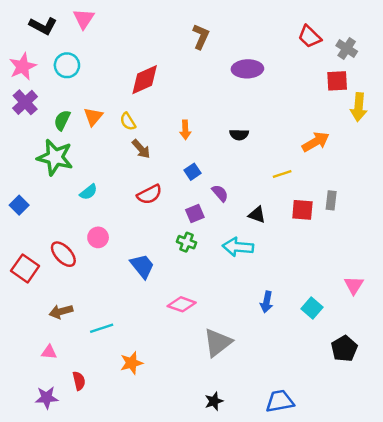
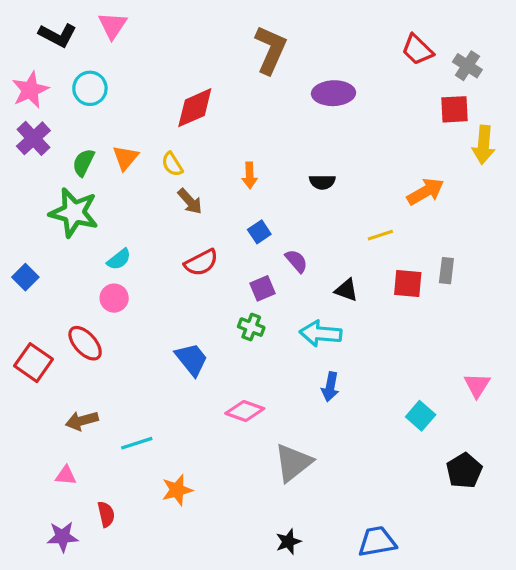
brown L-shape: (201, 37) -> (271, 50), size x1.4
pink circle: (98, 237) -> (114, 298), moved
blue arrow: (267, 302) -> (330, 387), moved

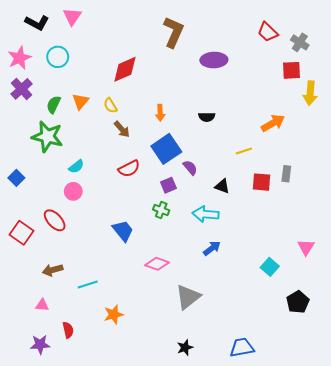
blue square: (259, 232) -> (166, 149), size x2.0
blue arrow: (330, 387) -> (212, 248), turned -138

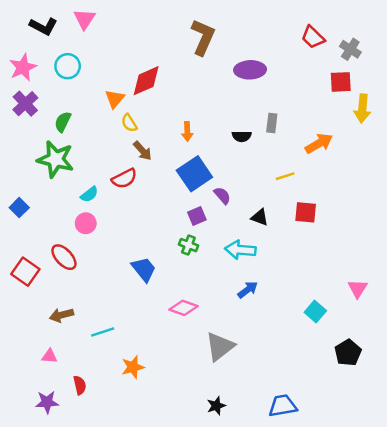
orange triangle: (80, 101) -> (115, 99), moved
red semicircle: (129, 169) -> (124, 179), moved
gray rectangle: (286, 174) -> (272, 123), moved

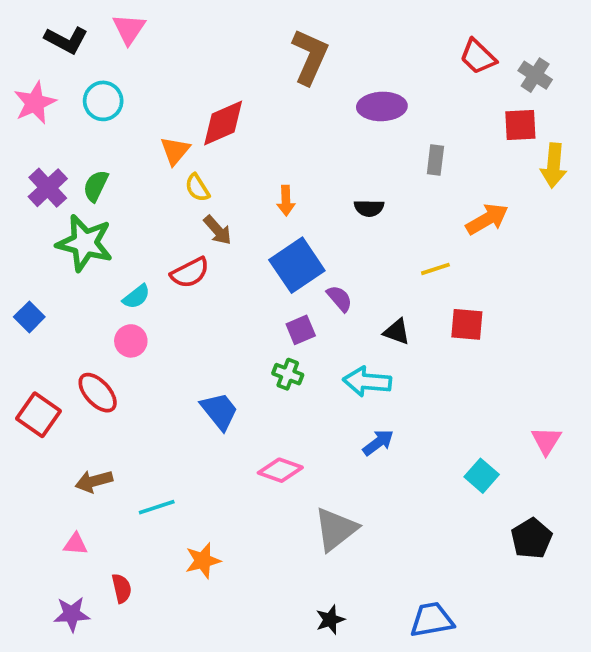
purple cross: (25, 104) -> (48, 188), moved
gray rectangle: (272, 123) -> (435, 160), moved

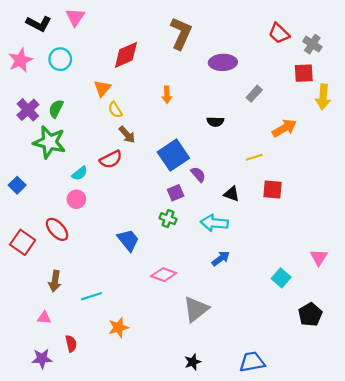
red diamond: (223, 123) -> (126, 55), moved
gray rectangle: (435, 160) -> (254, 94), turned 35
orange arrow: (286, 201) -> (167, 95), moved
brown arrow: (94, 481) -> (55, 281), turned -66

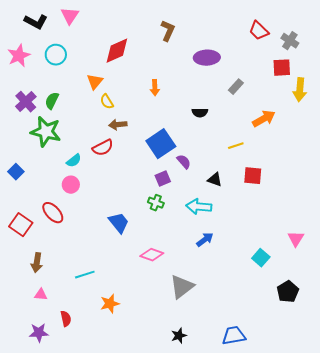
brown L-shape: (181, 33) -> (168, 31), size x0.7
brown arrow: (127, 135) -> (118, 125), turned 126
brown arrow: (55, 281) -> (37, 263), moved

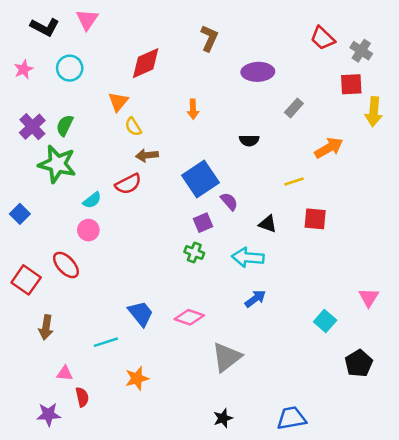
pink star: (19, 56) -> (24, 69), size x0.7
blue trapezoid: (119, 223) -> (141, 314), moved
pink triangle: (41, 295) -> (65, 373), moved

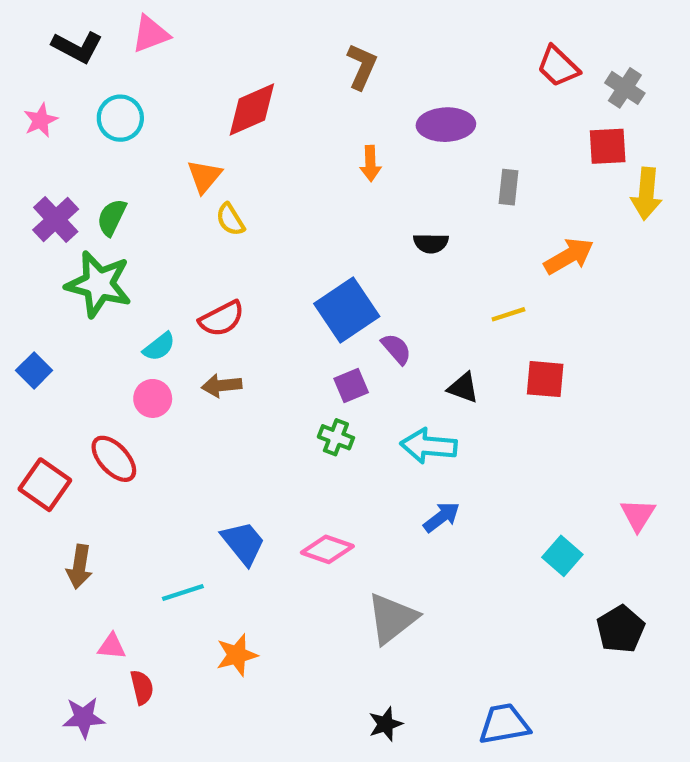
pink triangle: (87, 20) -> (151, 34), turned 35
gray rectangle: (294, 108) -> (508, 187), turned -36
orange arrow: (193, 109) -> (370, 163), moved
brown arrow: (147, 155) -> (222, 386), moved

